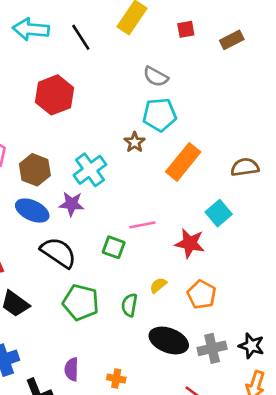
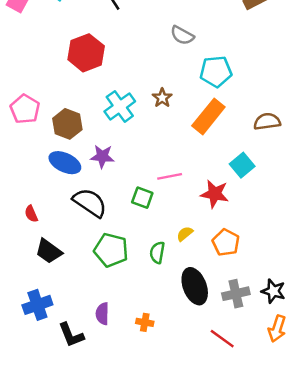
cyan pentagon: (160, 115) -> (216, 72), moved
cyan cross: (90, 170) -> (120, 106), moved
black ellipse: (169, 340) -> (195, 286), turned 48

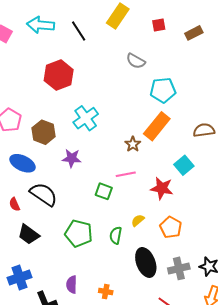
brown star: (162, 98) -> (133, 144), moved
blue ellipse: (65, 163) -> (23, 163), moved
black semicircle: (90, 203) -> (44, 194), moved

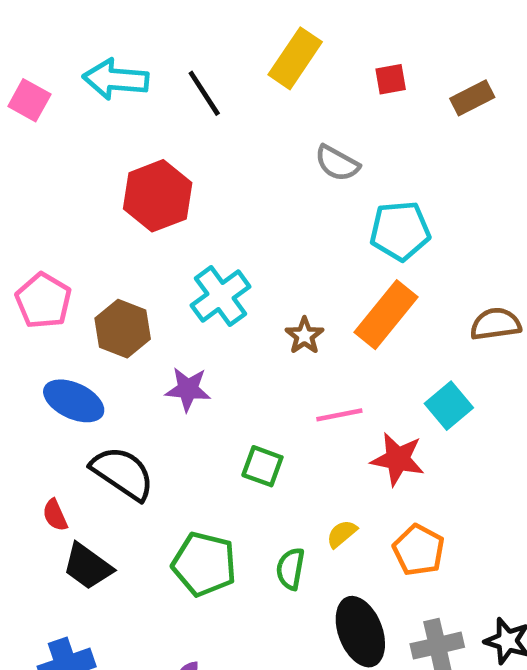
brown star: (133, 144) -> (304, 336), moved
pink line: (126, 174) -> (339, 415), moved
red semicircle: (14, 204) -> (55, 515), moved

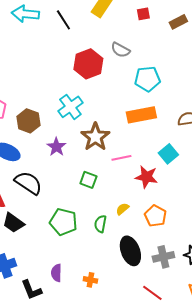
red hexagon: (158, 196) -> (88, 64), moved
orange rectangle: (386, 315) -> (141, 115), turned 40
brown star: (304, 336) -> (95, 137), moved, size x1.8
purple star: (188, 389) -> (56, 147), turned 30

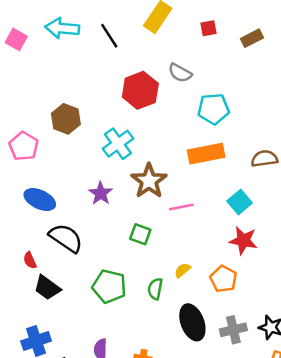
brown hexagon: (28, 121) -> (66, 119), moved
red star: (146, 177) -> (243, 240), moved

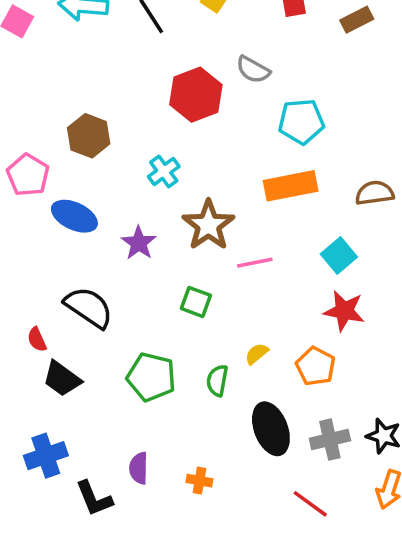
cyan cross: (118, 144) -> (164, 171), size x0.7
blue ellipse: (40, 200) -> (74, 216), moved

